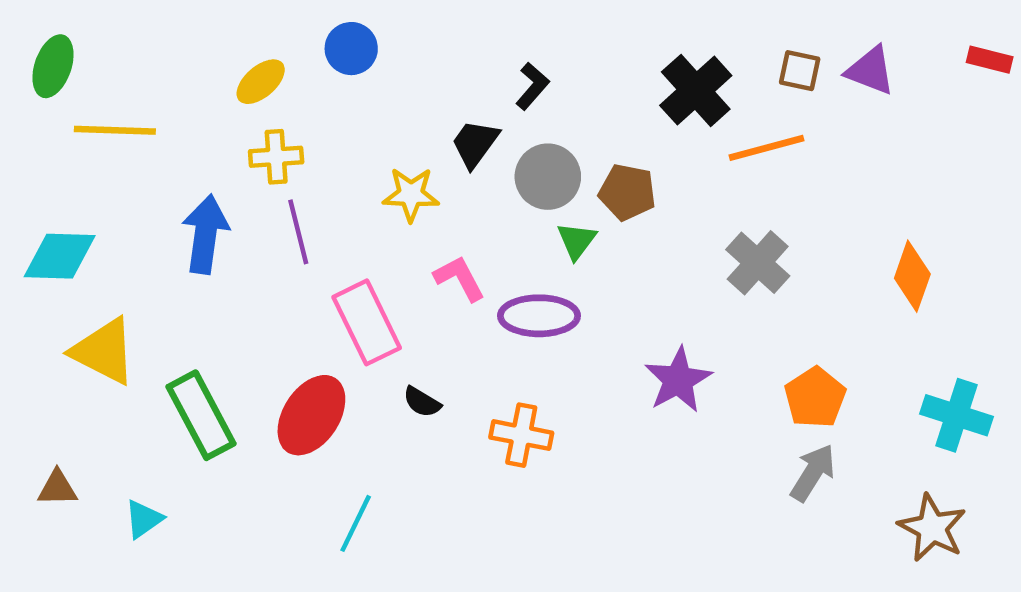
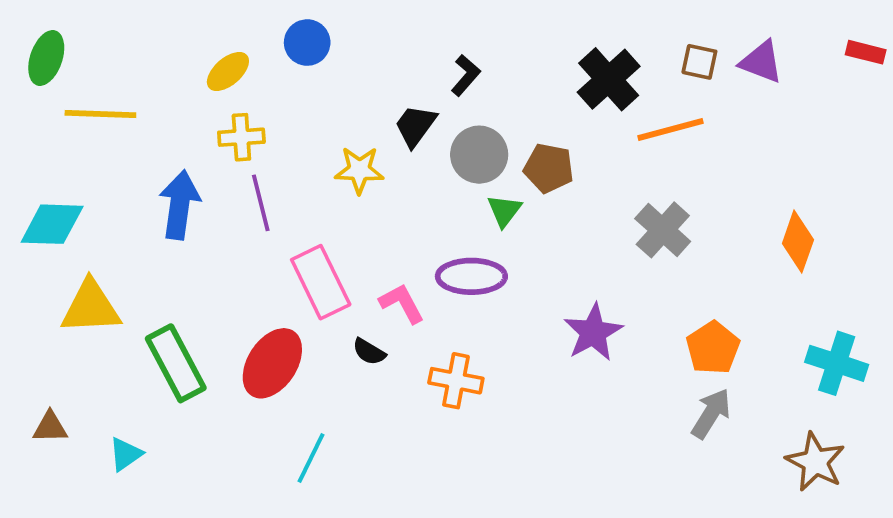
pink L-shape: (459, 278) -> (402, 303), moved
yellow triangle: (104, 351) -> (91, 307), turned -30

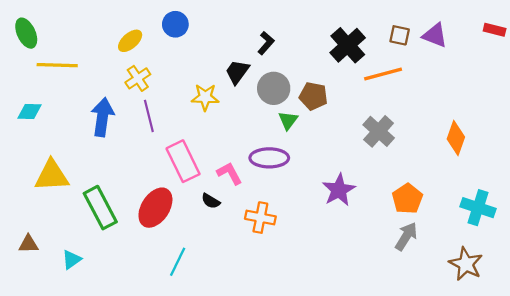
green ellipse: (46, 58) -> (26, 33), turned -44
yellow cross: (241, 137) -> (138, 78), turned -30
cyan diamond: (52, 224) -> (30, 112), moved, size x0.7

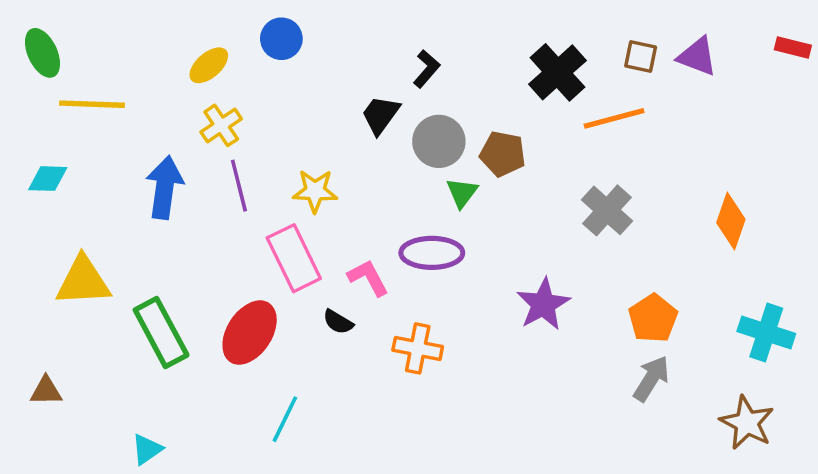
yellow star: (205, 97) -> (315, 191), moved
cyan triangle: (72, 260) -> (147, 449), moved

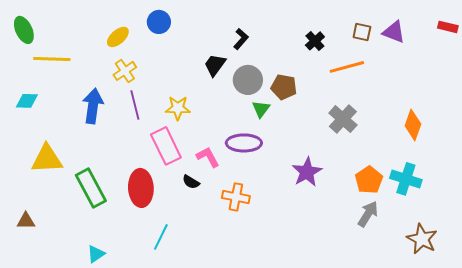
black cross: (557, 72) -> (315, 41), size x0.6
red ellipse: (250, 333) -> (141, 188), turned -36
cyan cross: (766, 333) -> (406, 179), moved
cyan triangle: (147, 449) -> (96, 254), moved

